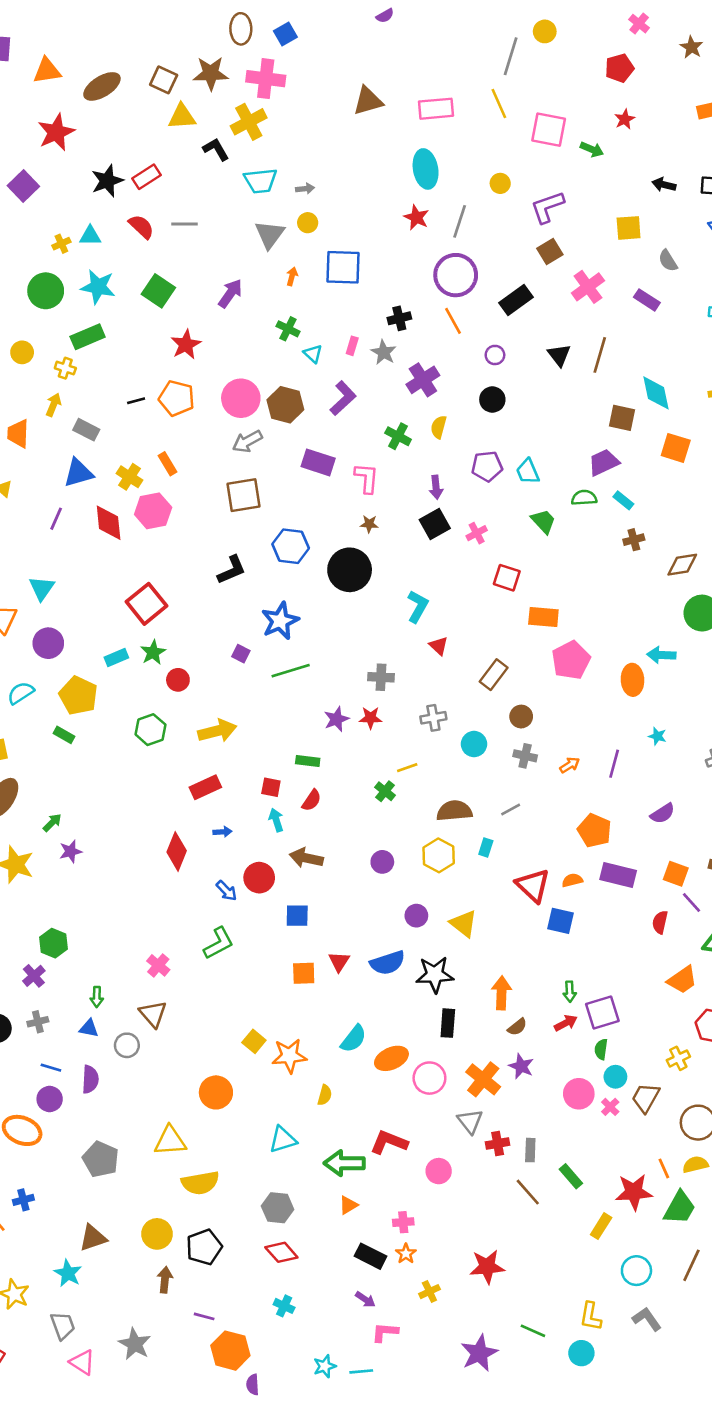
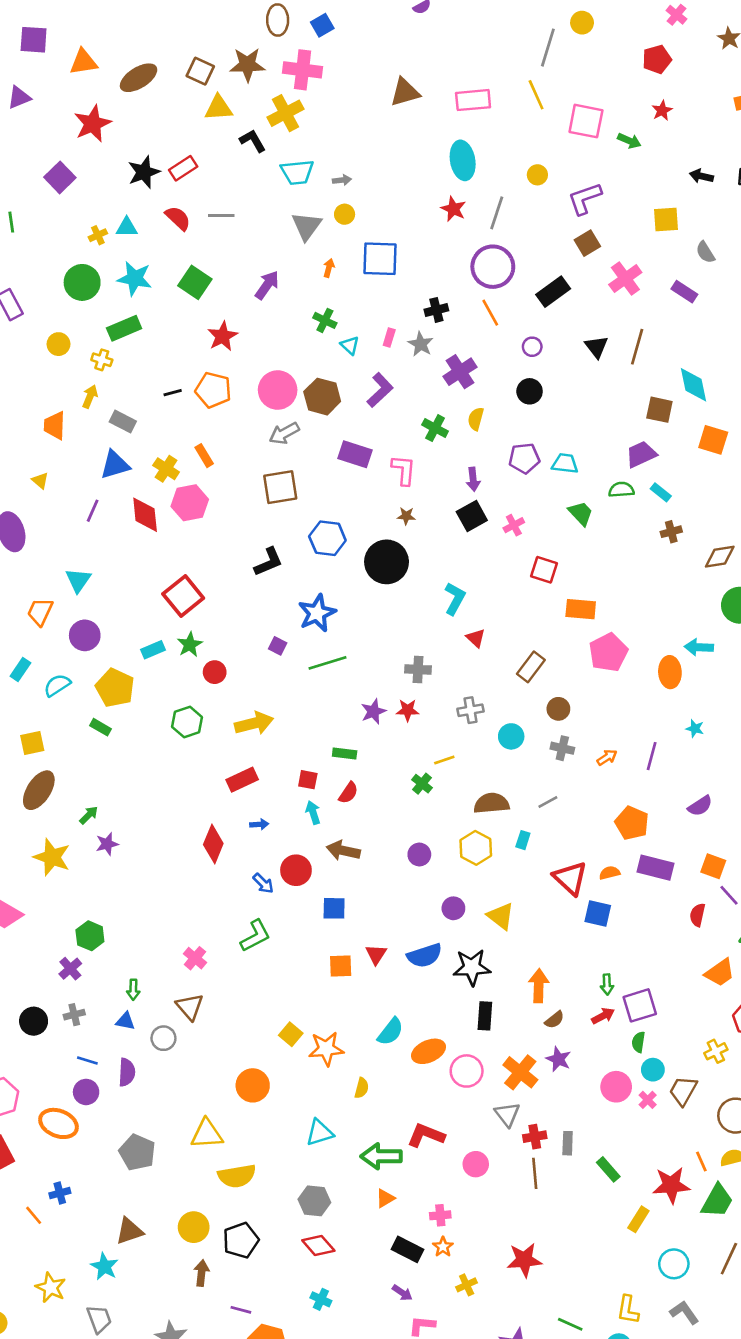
cyan trapezoid: (528, 472) -> (565, 463), turned 120
brown line: (528, 1192) -> (535, 1173), moved, turned 36

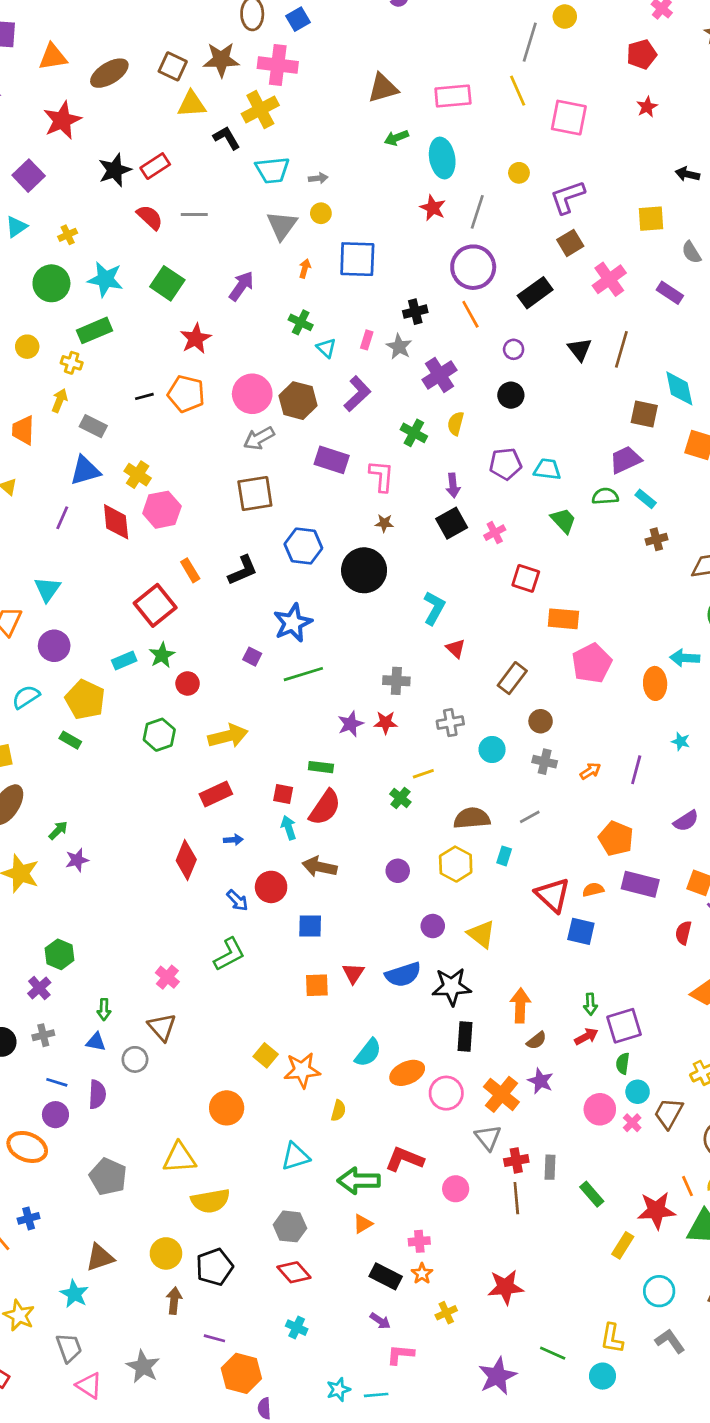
green arrow: (629, 141) -> (396, 138), moved, turned 135
cyan triangle: (127, 227) -> (16, 227), moved, turned -35
orange rectangle: (204, 456) -> (190, 570), moved
red semicircle: (348, 793) -> (325, 807), size x1.6

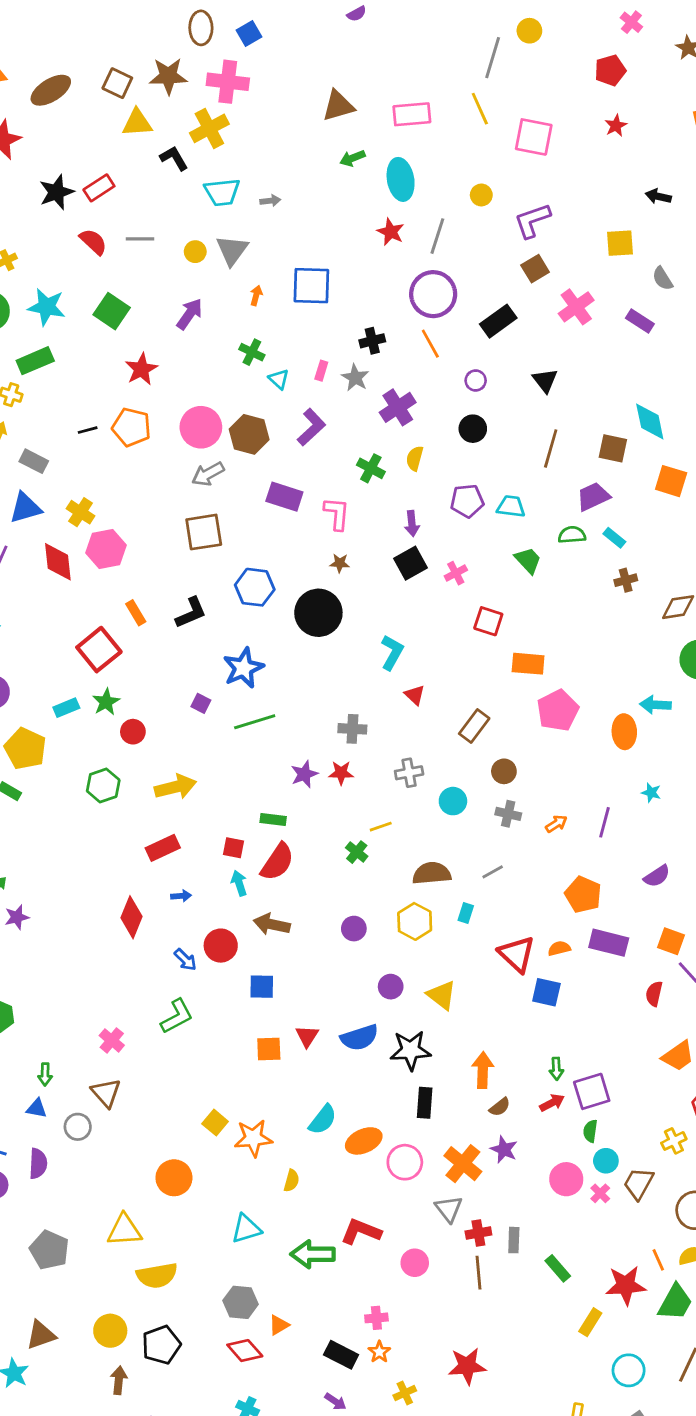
yellow circle: (321, 213) -> (195, 252), moved
brown line: (621, 349) -> (551, 448), moved
orange triangle: (363, 1224) -> (279, 1325), moved

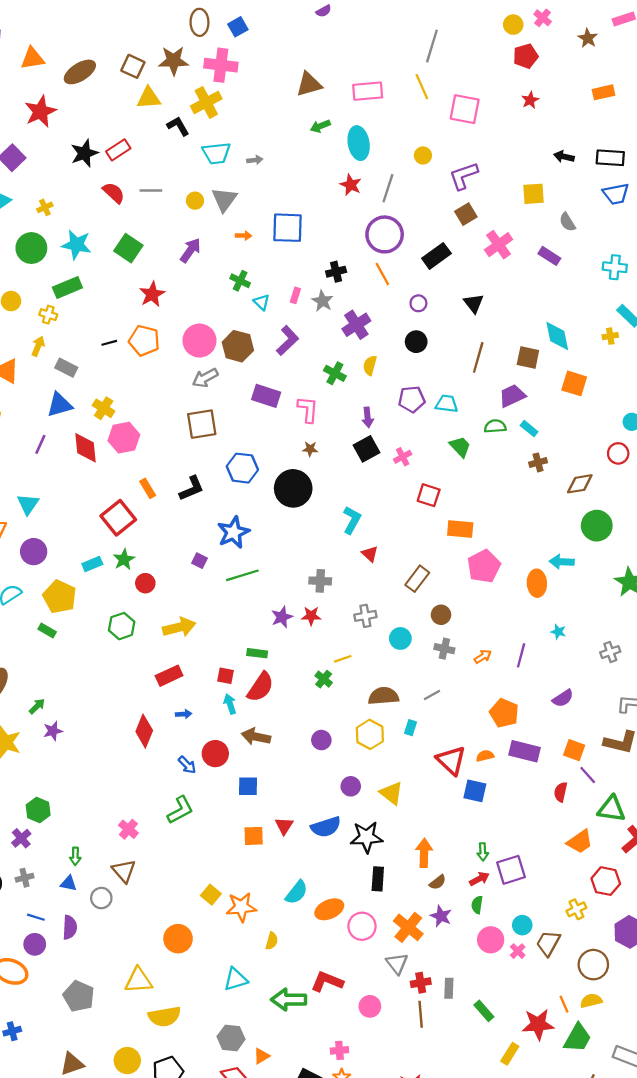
yellow circle: (529, 31) -> (513, 25), moved
orange arrow: (256, 296) -> (243, 236), turned 77
green semicircle: (590, 1131) -> (477, 905), moved

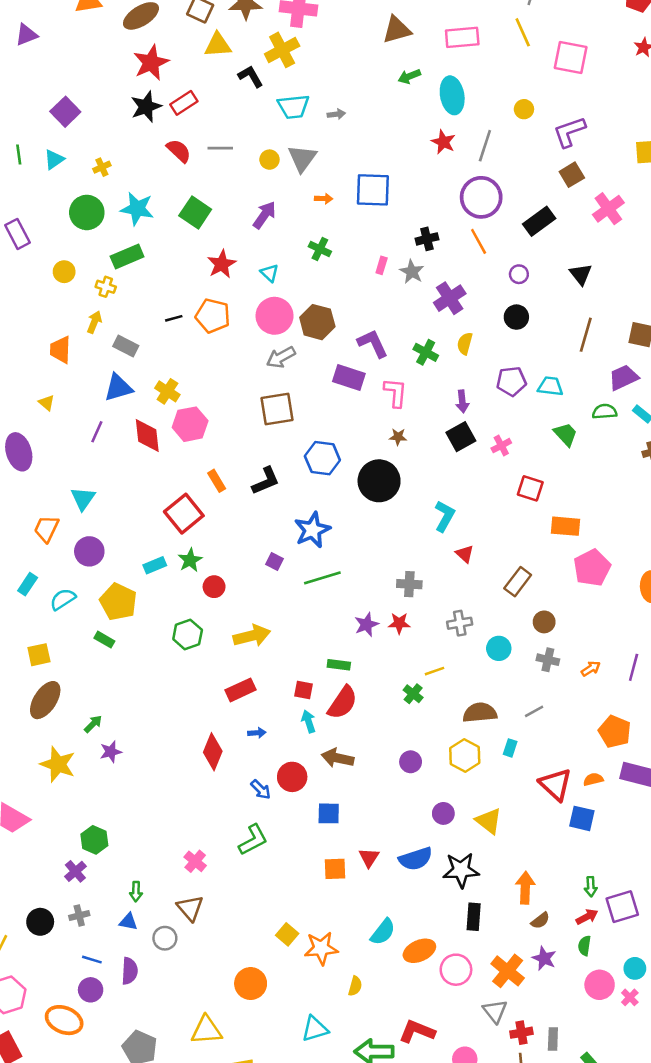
red star: (40, 111) -> (151, 63), moved
cyan triangle: (262, 302) -> (269, 273), moved
purple L-shape: (288, 341) -> (373, 343), moved, turned -72

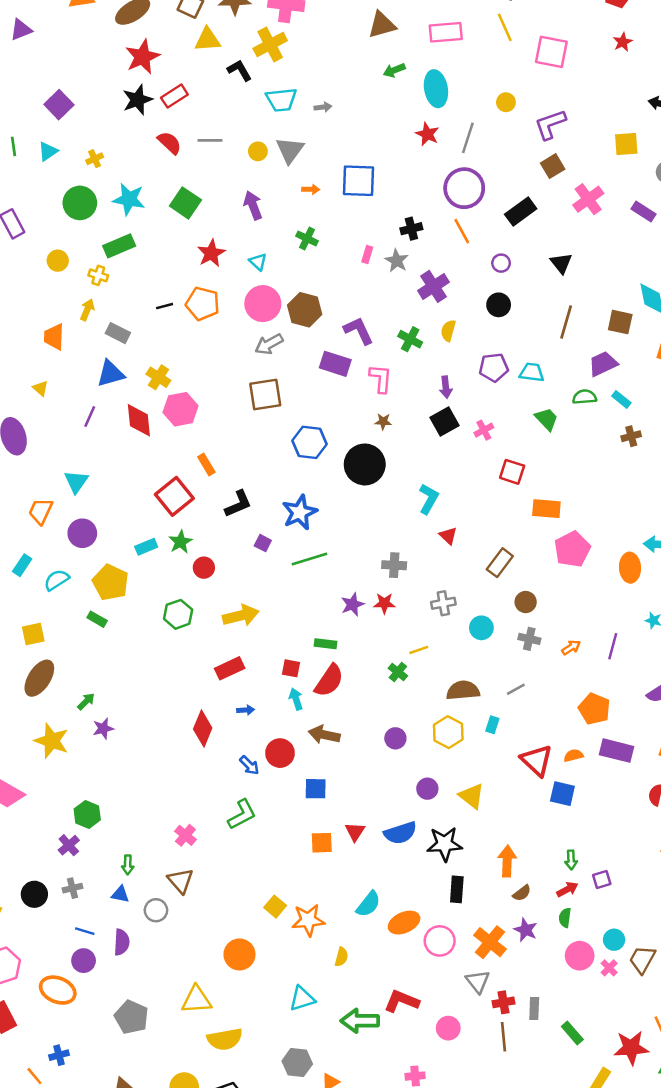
purple arrow: (264, 215) -> (253, 205), turned -56
black L-shape: (266, 481) -> (238, 504), moved
purple square: (622, 907) -> (602, 880), size x0.6

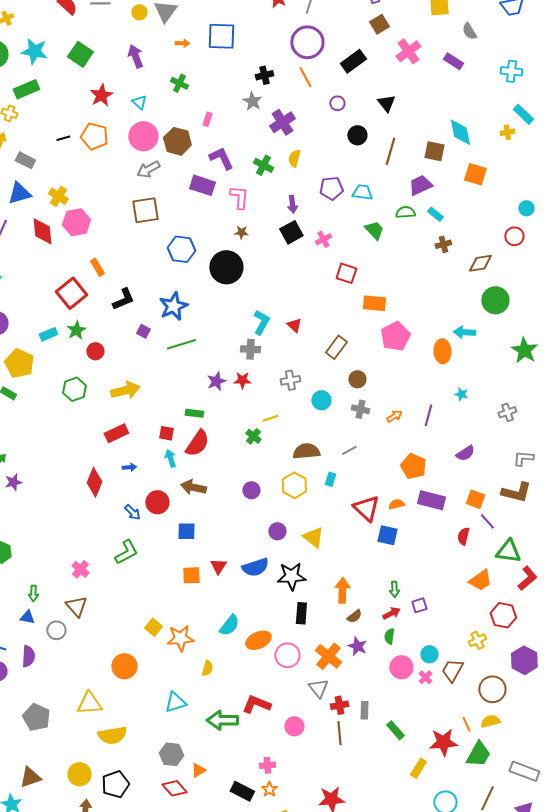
pink rectangle: (367, 254) -> (207, 119), moved
black circle: (499, 305) -> (357, 135), moved
cyan L-shape: (429, 499) -> (261, 322), moved

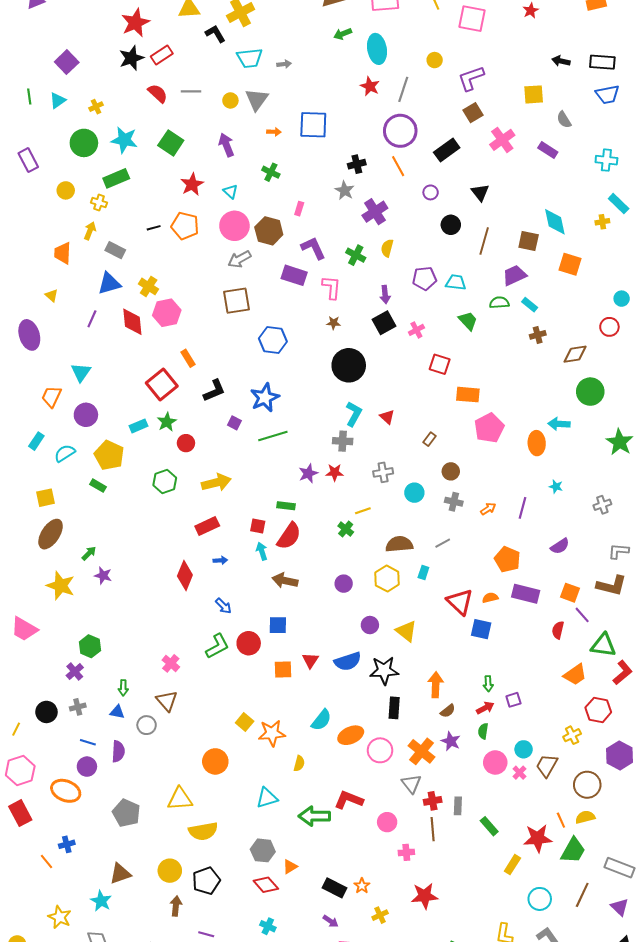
black circle: (226, 267) -> (349, 365), moved
brown rectangle: (336, 347) -> (430, 439), size x0.6
purple star: (13, 482) -> (103, 576), turned 30
red circle: (157, 502) -> (249, 643), moved
pink cross: (267, 765) -> (406, 852), moved

